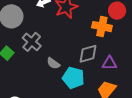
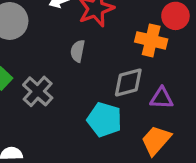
gray cross: (32, 42) -> (38, 91), moved
gray semicircle: (53, 63) -> (78, 51), moved, turned 64

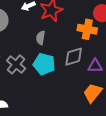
cyan pentagon: (104, 120) -> (44, 64), moved

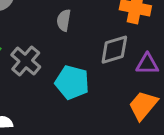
cyan pentagon: (44, 64) -> (72, 82), moved

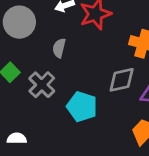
gray semicircle: (64, 20) -> (59, 48), moved

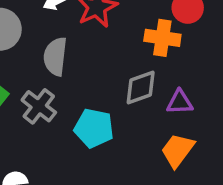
gray semicircle: (59, 48) -> (55, 56), size x1.5

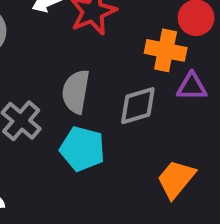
gray semicircle: (55, 56) -> (76, 92), moved
purple triangle: (180, 102) -> (192, 87), moved

